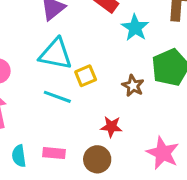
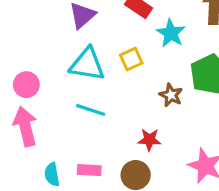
yellow square: (86, 76) -> (131, 59), moved

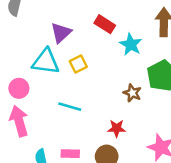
yellow square: (131, 59) -> (78, 64), moved
cyan triangle: (87, 64) -> (46, 62), moved

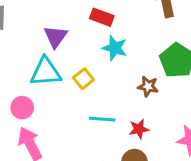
cyan star: (131, 44) -> (115, 48), moved
yellow square: (78, 64) -> (83, 79), moved
cyan line: (70, 107) -> (102, 119), moved

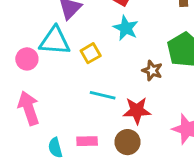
pink circle: (22, 108) -> (27, 59), moved
red star: (139, 129) -> (137, 111), size x1.4

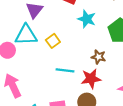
cyan star: (126, 28) -> (87, 19), moved
brown star: (152, 70) -> (99, 57), moved

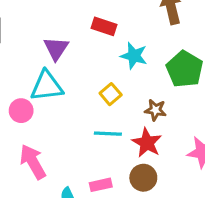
yellow square: (53, 41) -> (111, 94), moved
red star: (91, 79) -> (147, 143), turned -30

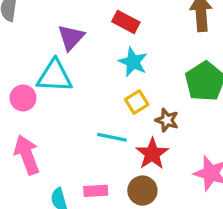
cyan star: (134, 56) -> (133, 62), moved
yellow square: (111, 94) -> (137, 102), moved

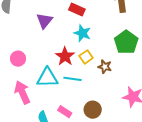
cyan triangle: (55, 76) -> (47, 78), moved
red star: (152, 154) -> (65, 56), moved
pink rectangle: (96, 191) -> (65, 112), turned 40

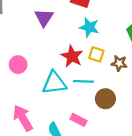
yellow square: (86, 57) -> (96, 54), turned -32
pink arrow: (22, 92) -> (23, 118), moved
brown circle: (93, 110) -> (105, 99), moved

